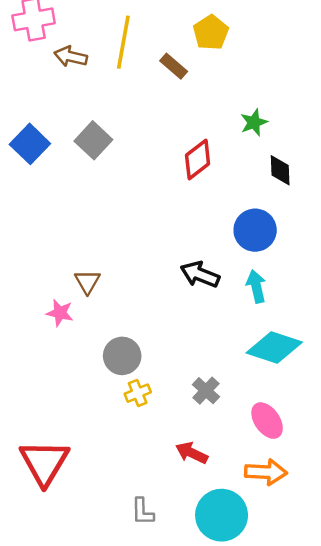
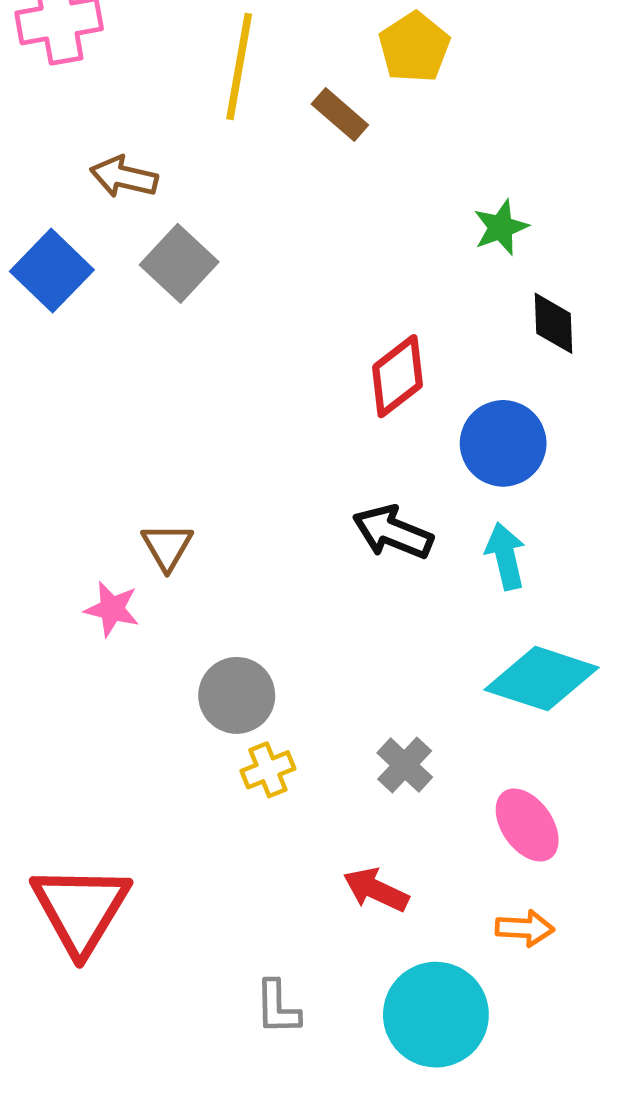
brown arrow: (71, 57) -> (124, 177), moved
red diamond: (198, 160) -> (398, 376), moved
orange arrow: (266, 472) -> (525, 928), size x0.7

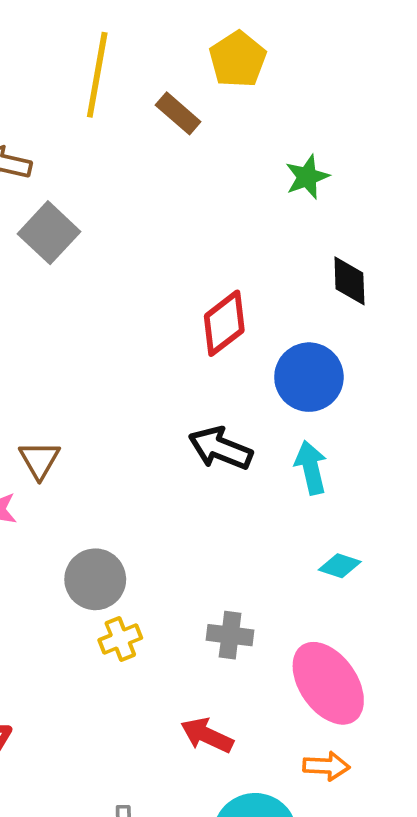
green star: (501, 227) -> (307, 177), moved
cyan diamond: (542, 679) -> (340, 566), size x0.5
gray cross: (405, 765) -> (230, 635), turned -36
pink ellipse: (527, 825) -> (328, 683), size x1.4

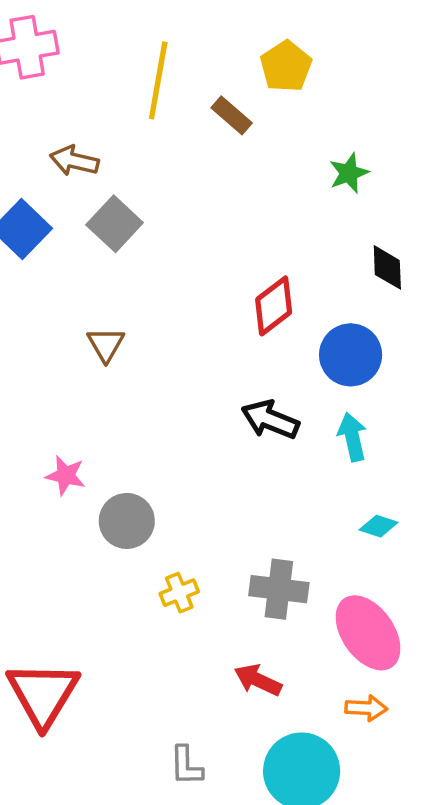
brown triangle: (39, 460) -> (106, 344), moved
gray circle: (95, 579) -> (127, 521), moved
gray cross: (230, 635) -> (279, 589), size x1.4

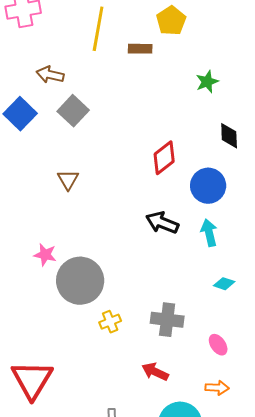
brown rectangle: (232, 115) -> (140, 49), turned -40
gray circle: (127, 521) -> (80, 281), size x1.5
pink ellipse: (368, 633) -> (218, 345), size x0.5

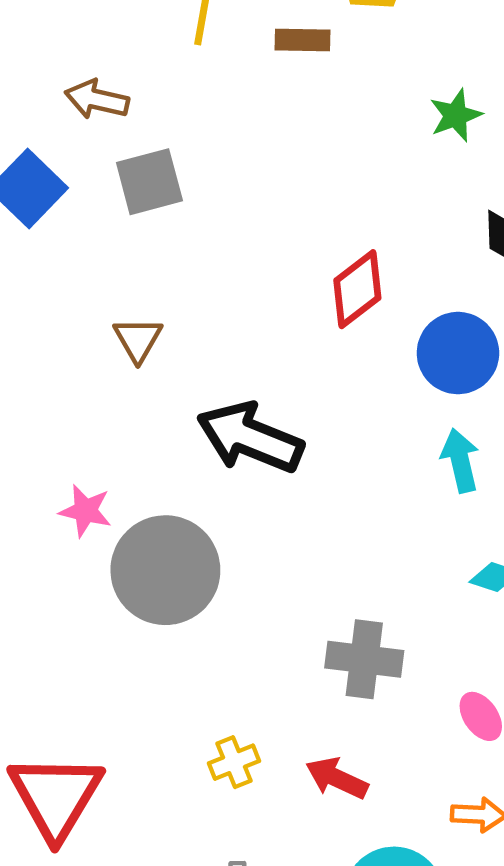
gray square: (73, 111) -> (149, 182), turned 32
black arrow: (162, 223) -> (250, 438), moved, size x1.4
yellow cross: (110, 322) -> (234, 762), moved

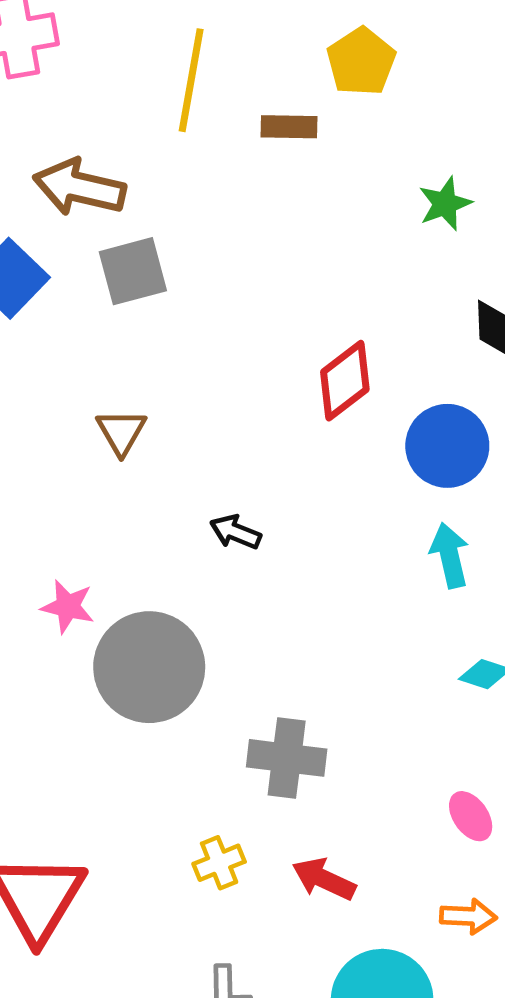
brown arrow: (97, 99) -> (79, 187), size x1.4
black arrow: (250, 438) -> (235, 532), size x0.5
gray cross: (364, 659) -> (287, 758), moved

